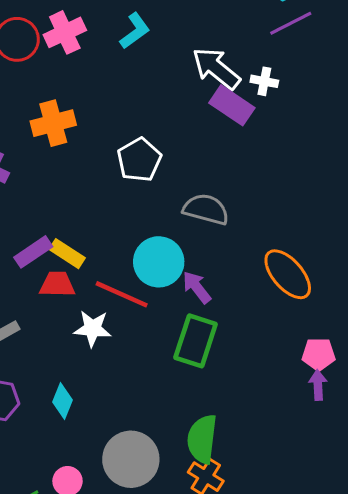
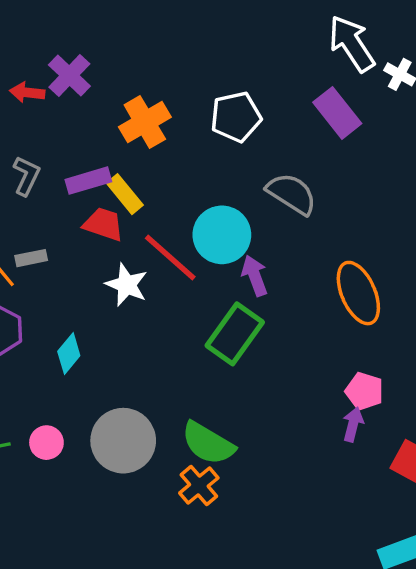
purple rectangle: (232, 105) -> (337, 113), moved
orange cross: (53, 123) -> (145, 122), moved, turned -33
green semicircle: (202, 439) -> (208, 443), turned -84

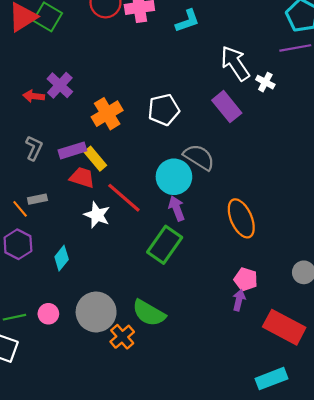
cyan circle: (222, 235) -> (174, 177), moved
orange cross: (199, 485) -> (122, 337), moved

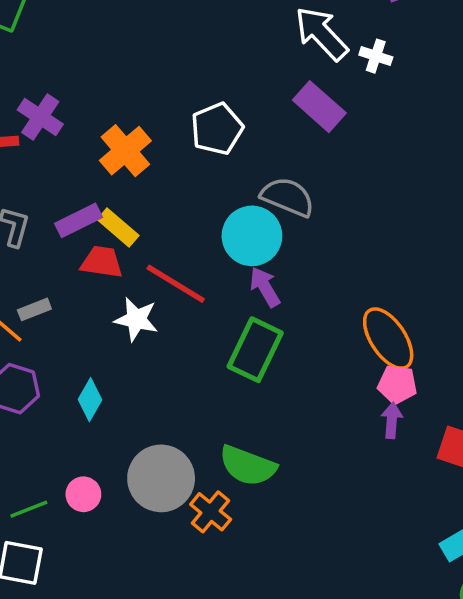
orange ellipse: (241, 218) -> (388, 339), moved

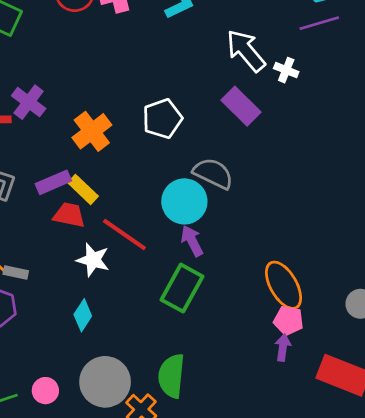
gray rectangle: (34, 309) -> (16, 272), moved, turned 30
cyan diamond: (90, 400) -> (83, 315), moved
green semicircle: (248, 466) -> (171, 376), turned 72

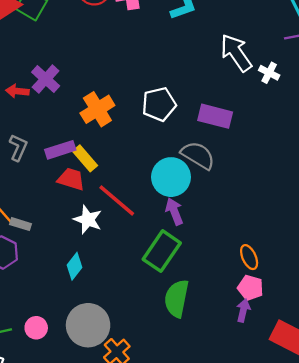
purple rectangle: (241, 106) -> (215, 116), moved, turned -36
orange ellipse: (284, 285) -> (249, 257), size x0.6
green semicircle: (171, 376) -> (177, 298), moved

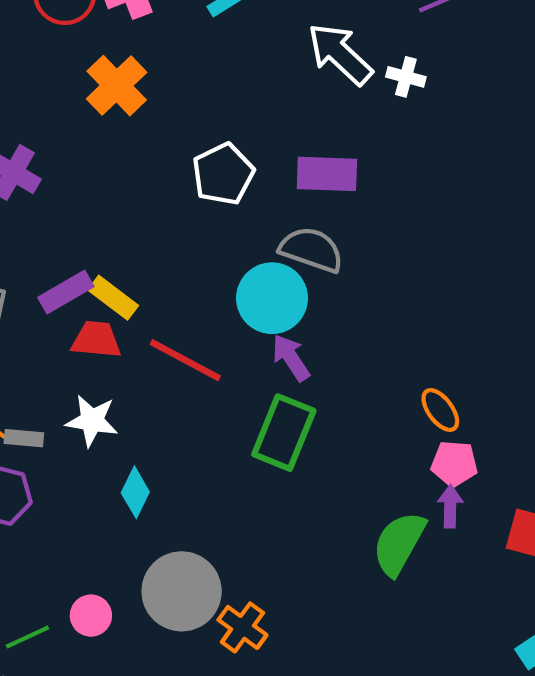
orange cross: (97, 109) -> (117, 86), moved
white star: (88, 220) -> (92, 421), moved
green semicircle: (177, 298) -> (399, 543), moved, turned 30

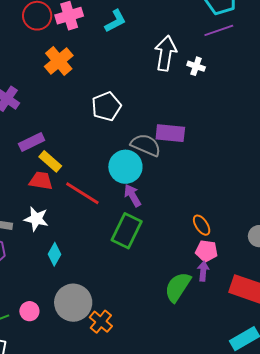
white arrow: (340, 54) -> (166, 53), turned 52
purple rectangle: (327, 174) -> (170, 133), moved
purple rectangle: (66, 292) -> (32, 142), moved

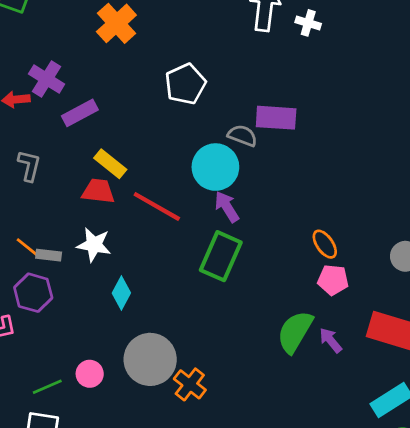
purple rectangle: (32, 142) -> (80, 113), moved
gray semicircle: (146, 145) -> (242, 136), size x0.7
purple arrow: (203, 271) -> (331, 340), moved, turned -42

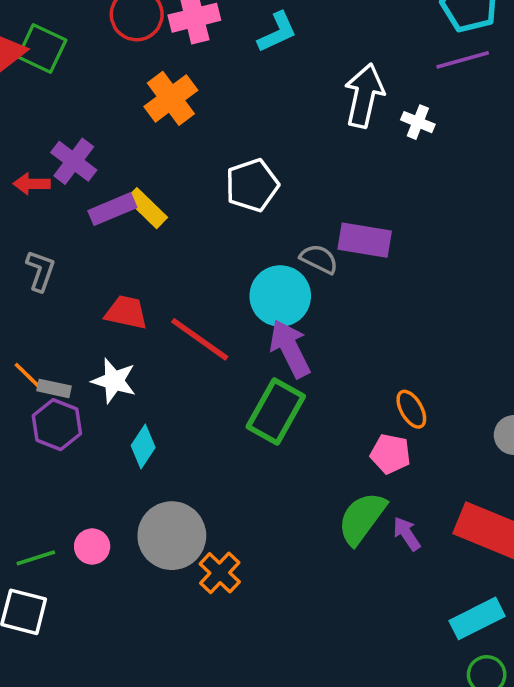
yellow rectangle: (110, 164) -> (147, 208), moved
purple arrow: (227, 207) -> (290, 349), size x1.4
pink pentagon: (333, 280) -> (390, 454), moved
purple hexagon: (33, 293) -> (57, 425), moved

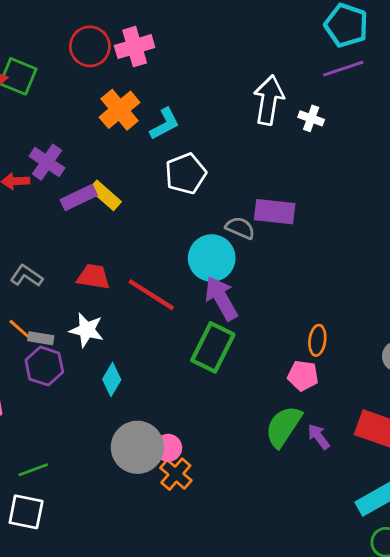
cyan L-shape: (277, 32) -> (165, 124), moved
gray L-shape: (41, 271) -> (26, 276), moved, turned -72
orange ellipse: (411, 409) -> (317, 340), turned 40
pink circle: (92, 546) -> (168, 448), moved

